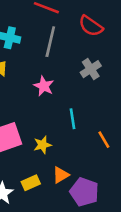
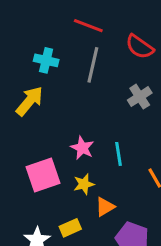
pink star: (44, 86) -> (82, 148), moved
orange triangle: (61, 175) -> (105, 207), moved

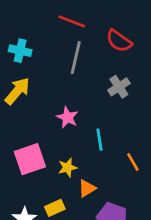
cyan cross: (46, 60) -> (20, 51), moved
pink star: (82, 148) -> (67, 117), moved

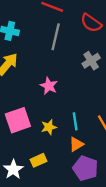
cyan line: (99, 140) -> (75, 121), moved
orange triangle: (87, 188) -> (76, 144), moved

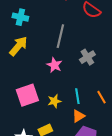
gray line: (56, 37) -> (60, 36), moved
gray cross: (91, 61) -> (87, 57), moved

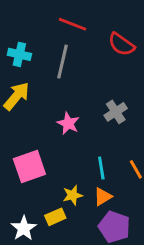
gray line: (60, 36) -> (63, 62), moved
yellow star: (54, 101) -> (73, 195), moved

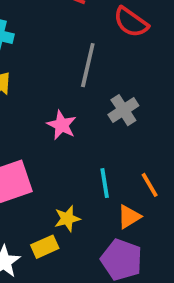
gray line: (63, 62) -> (88, 65), moved
orange triangle: (103, 197) -> (129, 217), moved

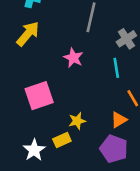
gray cross: (123, 110) -> (126, 39), moved
cyan line: (105, 183) -> (116, 68), moved

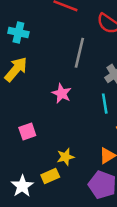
pink square: (39, 96) -> (27, 132), size x0.6

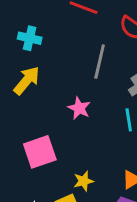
pink square: (27, 132) -> (40, 152), size x1.6

